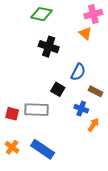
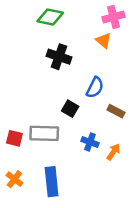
blue cross: (81, 109) -> (90, 142), moved
blue rectangle: (43, 149) -> (52, 182), turned 50

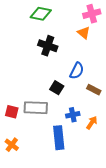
blue cross: (90, 142) -> (73, 115), turned -32
blue rectangle: (52, 182) -> (59, 138), moved

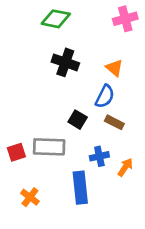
orange triangle: (84, 33) -> (114, 68), moved
brown rectangle: (94, 90) -> (114, 122), moved
red square: (12, 112) -> (16, 152), turned -32
orange cross: (12, 145) -> (30, 197), moved

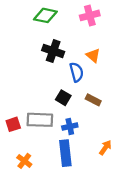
pink cross: (125, 19) -> (90, 15), moved
blue semicircle: (105, 96) -> (76, 72), moved, turned -42
blue cross: (99, 156) -> (70, 127), moved
orange arrow: (125, 167) -> (105, 148), moved

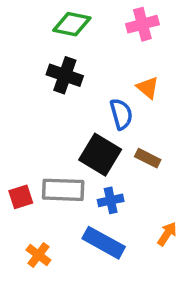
black cross: (53, 51) -> (65, 75), moved
black square: (63, 98) -> (100, 155), size x1.6
blue rectangle: (65, 153) -> (104, 243), turned -55

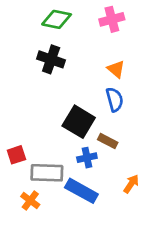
blue semicircle: (121, 114) -> (115, 100), moved
brown rectangle: (148, 158) -> (108, 141), moved
gray rectangle: (63, 190) -> (47, 173), moved

